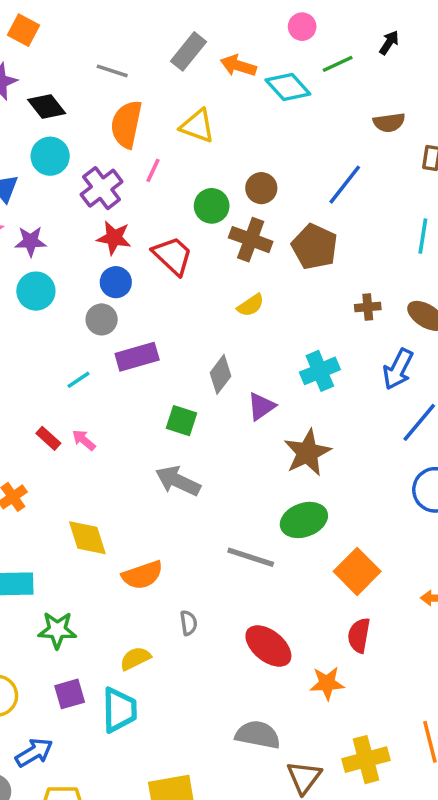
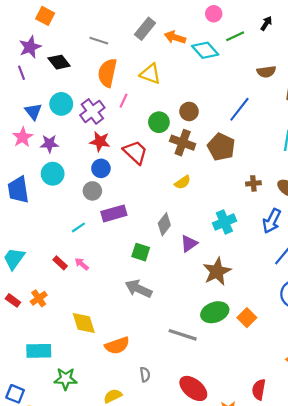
cyan circle: (50, 156) -> (61, 104), moved
orange square: (357, 571) -> (247, 318), moved, size x0.7
red semicircle: (359, 635) -> (259, 390), moved

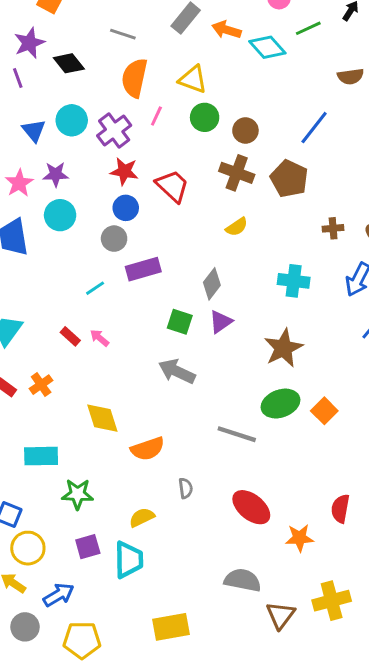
green circle: (159, 122) -> (205, 117), moved
pink star: (23, 137) -> (19, 183), moved
cyan cross: (224, 222) -> (294, 281), turned 30
purple triangle: (189, 244) -> (221, 322), moved

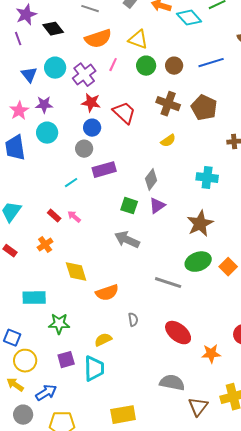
orange semicircle: (134, 78) -> (98, 39), turned -120
blue line: (314, 128) -> (211, 63), moved, turned 35
brown circle: (245, 130) -> (174, 66), moved
orange cross: (41, 385) -> (45, 245), moved

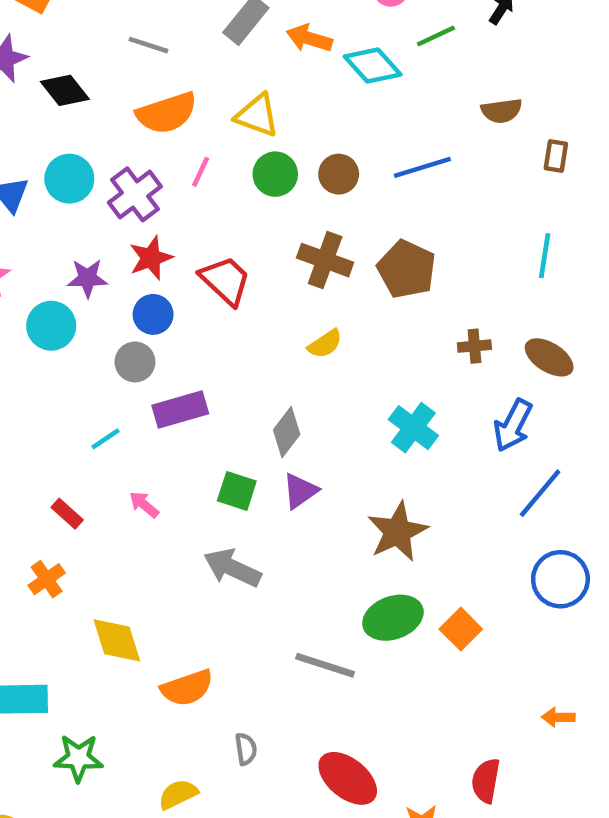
red star: (91, 103) -> (151, 258), turned -30
purple star: (44, 105) -> (87, 278), moved
cyan cross: (207, 178) -> (413, 428), turned 30
pink arrow: (74, 217) -> (144, 505), moved

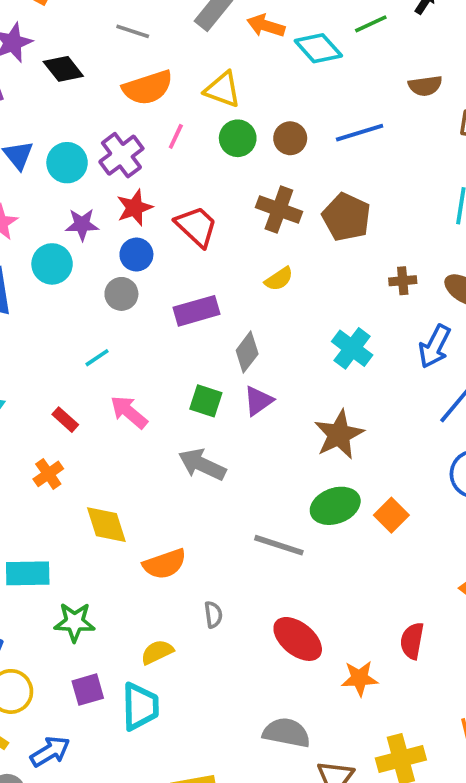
cyan circle: (69, 179) -> (67, 163), moved
purple rectangle: (180, 409) -> (196, 311), moved
pink arrow: (144, 505) -> (129, 412), size x1.5

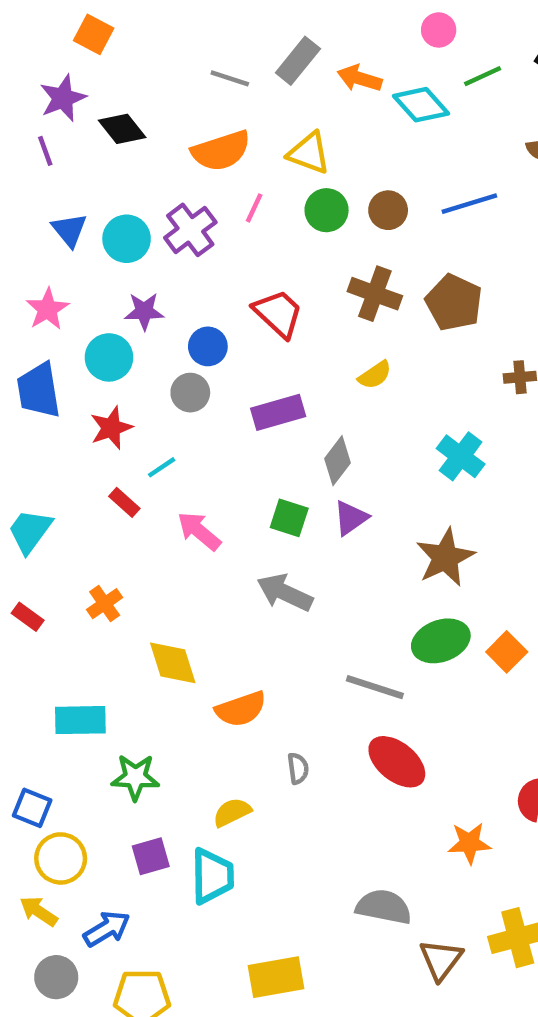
gray line: (133, 31) -> (230, 78), moved
red star: (135, 208) -> (111, 428), moved
red rectangle: (65, 420) -> (124, 502), moved
red ellipse: (298, 639) -> (397, 762), moved

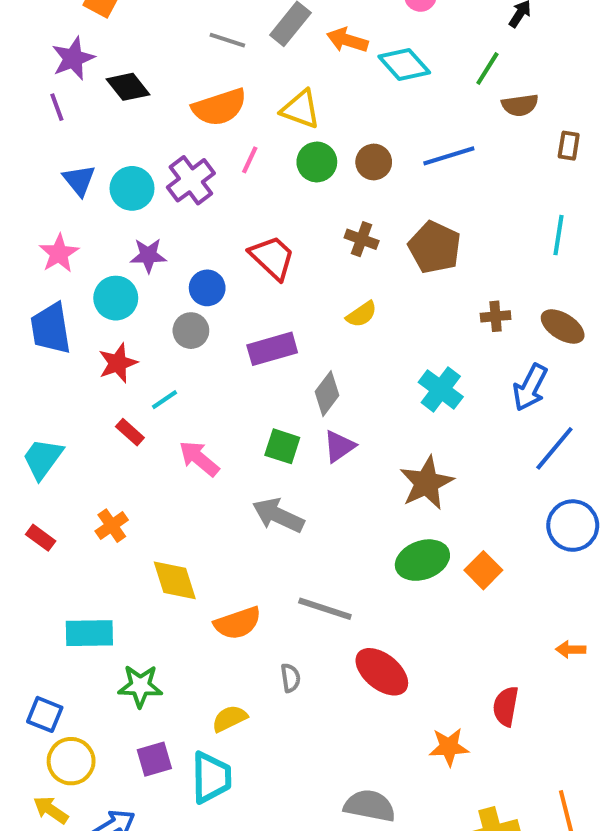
green line: (483, 76) -> (487, 69), moved, turned -33
brown cross: (375, 294) -> (362, 239), size x0.7
gray line: (375, 687) -> (325, 609), moved

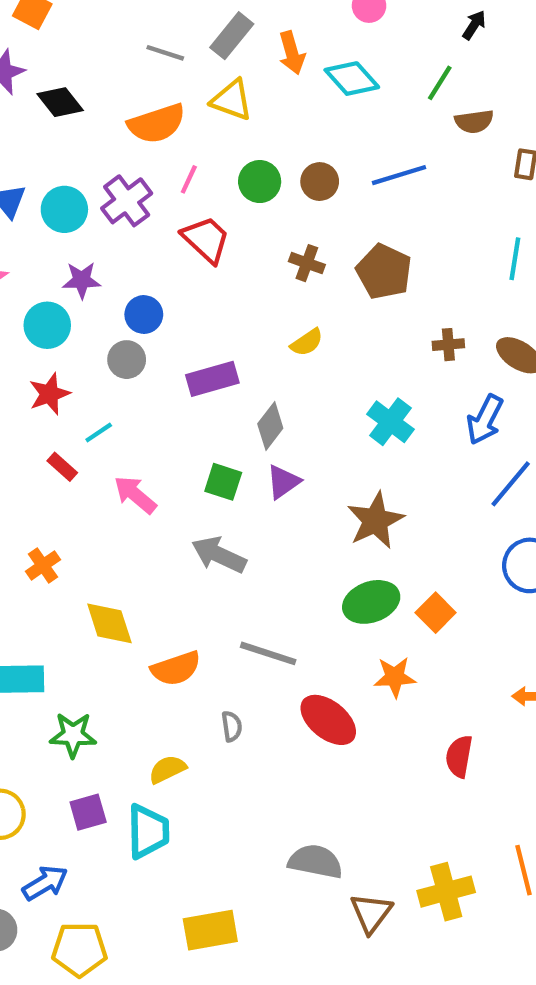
orange arrow: (347, 40) -> (292, 53), turned -123
yellow triangle: (301, 109) -> (232, 100), moved
red trapezoid: (272, 257) -> (206, 239), moved
orange star: (449, 747) -> (395, 677), moved

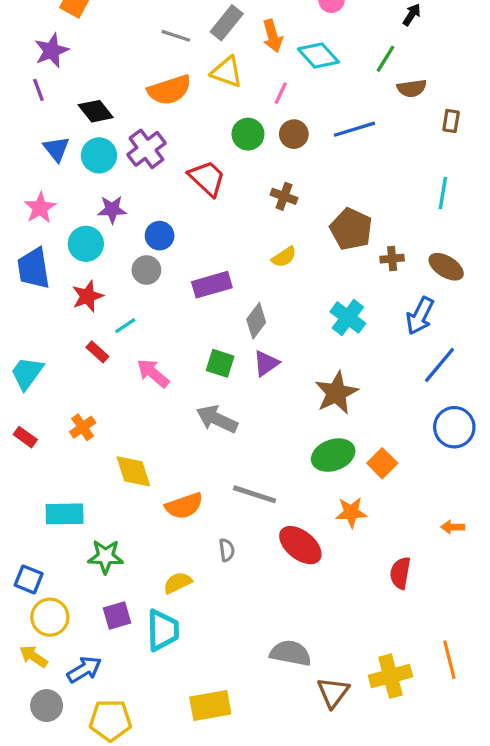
black diamond: (60, 102) -> (96, 111), moved
pink line: (189, 179) -> (281, 93), moved
brown pentagon: (384, 272) -> (351, 229), moved

